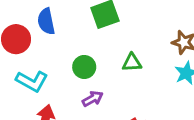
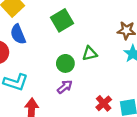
green circle: (84, 67) -> (65, 63), moved

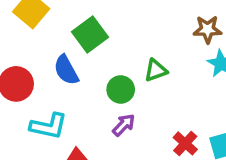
green square: (62, 20) -> (90, 35), moved
blue semicircle: (18, 34) -> (66, 70), moved

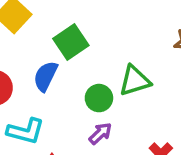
blue semicircle: (66, 70) -> (46, 76), turned 52
green triangle: (156, 70) -> (135, 81), size x1.4

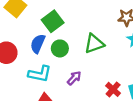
green circle: (99, 98) -> (60, 48), moved
cyan L-shape: (26, 131) -> (40, 74), moved

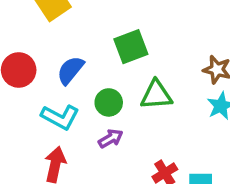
green square: (53, 21) -> (131, 47), moved
green circle: (60, 48) -> (109, 102), moved

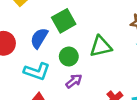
green square: (131, 47) -> (64, 21), moved

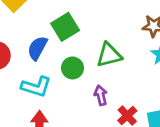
purple arrow: (74, 81) -> (101, 95), moved, turned -63

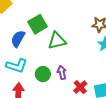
green triangle: (109, 55) -> (57, 41), moved
green circle: (72, 68) -> (43, 74), moved

